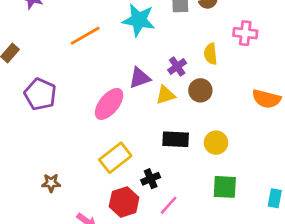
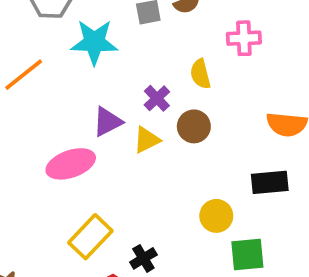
pink ellipse: (109, 104) -> (71, 164), turned 40
black rectangle: (176, 139) -> (270, 182), moved
yellow circle: (216, 143) -> (216, 216), moved

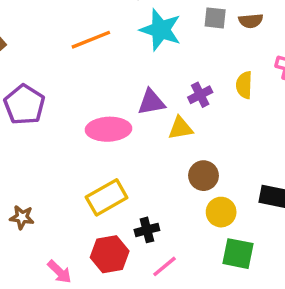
brown circle: (194, 126) -> (204, 176), moved

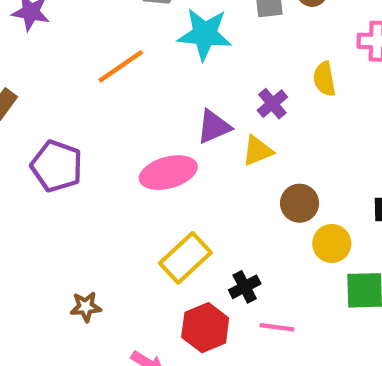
pink line: (164, 266) -> (277, 327), turned 60

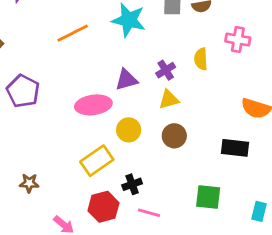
yellow triangle: (257, 151) -> (169, 99), moved
yellow circle: (332, 244) -> (129, 130), moved

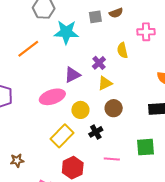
black cross: (132, 184) -> (96, 132), moved
pink line: (149, 213) -> (112, 159), moved

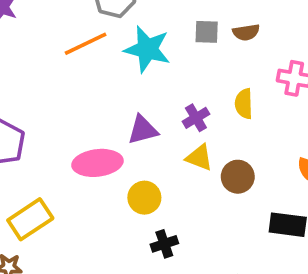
orange line: (28, 49) -> (86, 44), moved
yellow triangle: (105, 83) -> (199, 158), turned 35
brown circle: (114, 108) -> (238, 177), moved
yellow rectangle: (62, 136) -> (30, 219), moved

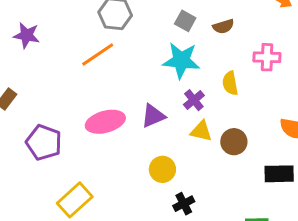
gray square: (207, 32) -> (185, 21), moved, turned 35
cyan star: (147, 49) -> (181, 60), moved
pink ellipse: (97, 163) -> (105, 122), moved

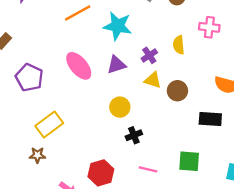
cyan star: (181, 60) -> (118, 26), moved
pink ellipse: (105, 122) -> (79, 66), turned 60

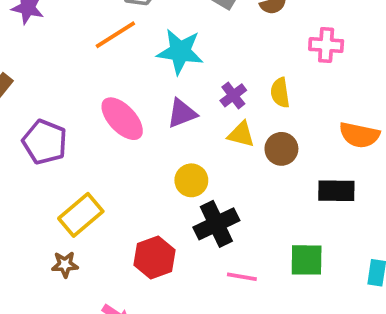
yellow semicircle: (179, 45) -> (280, 93), moved
black cross: (134, 135) -> (216, 224), size x1.6
red hexagon: (101, 173) -> (155, 257), moved

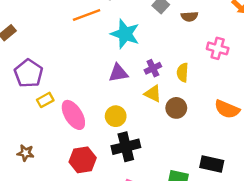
pink ellipse: (122, 119) -> (73, 115), moved
black rectangle: (336, 191) -> (212, 164), moved
yellow rectangle: (81, 215) -> (45, 100), moved, size x0.6

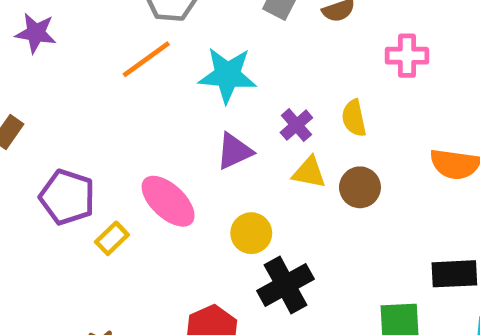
pink ellipse: (73, 115) -> (168, 201), moved

